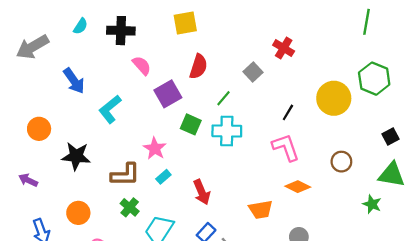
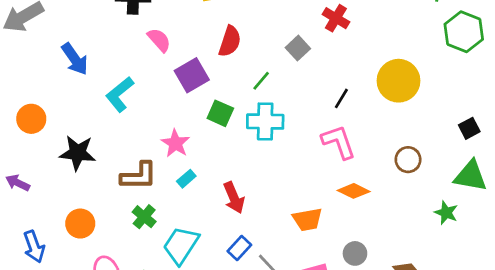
green hexagon: (374, 79) -> (464, 32), moved

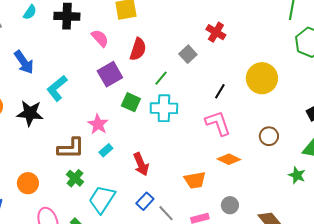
pink semicircle: (159, 40) -> (100, 38), moved
black star: (78, 153) -> (30, 113), moved

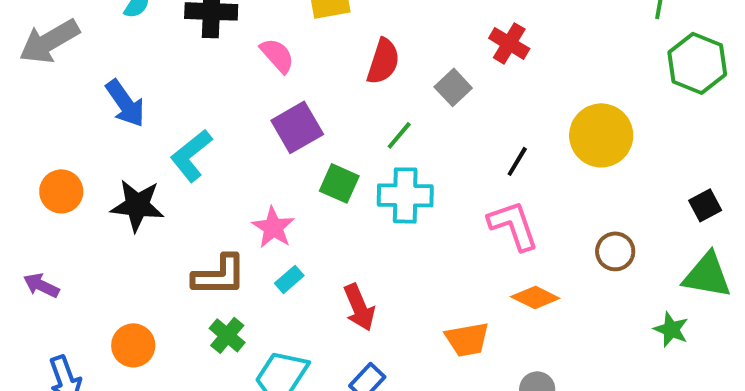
red semicircle: (138, 49) -> (383, 61), moved

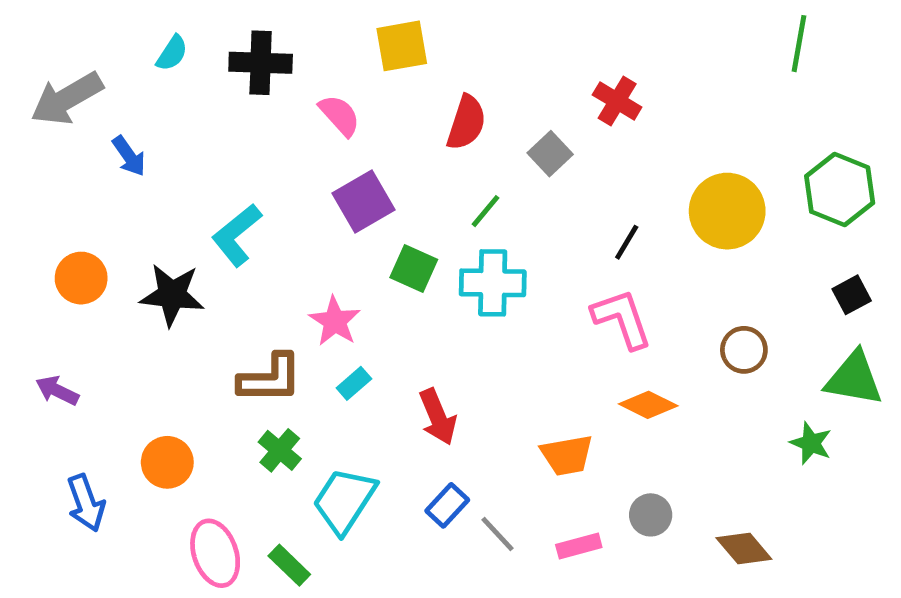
green hexagon: (697, 63) -> (840, 190), moved
blue arrow: (125, 103) -> (129, 156), moved, size x0.7

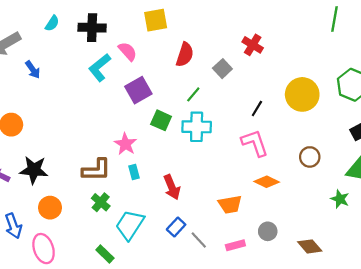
cyan L-shape: (237, 235) -> (100, 68), moved
black star: (172, 295) -> (34, 170), moved
cyan rectangle: (354, 383) -> (134, 172), turned -64
pink ellipse: (215, 553) -> (44, 249), moved

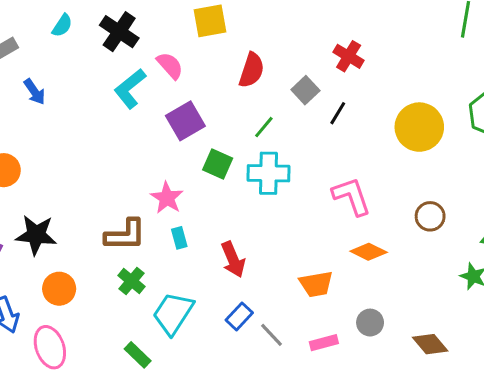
black cross: (92, 28) -> (119, 32), turned 32
black line: (257, 108) -> (338, 113), moved

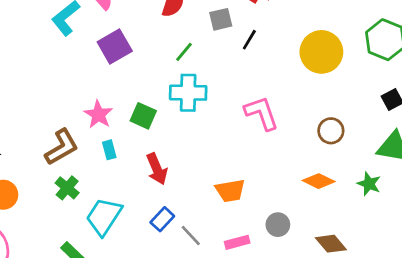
gray square: (305, 90) -> (221, 19), turned 30
green square: (218, 164) -> (143, 116), moved
brown L-shape: (125, 235) -> (62, 147), turned -30
orange diamond: (369, 252) -> (319, 181), moved

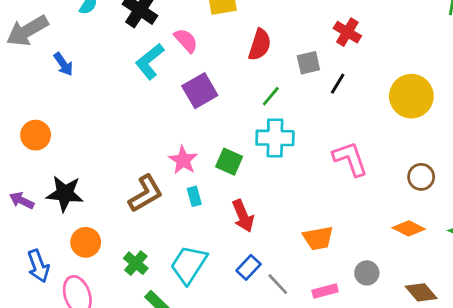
green cross: (67, 188) -> (136, 263), moved

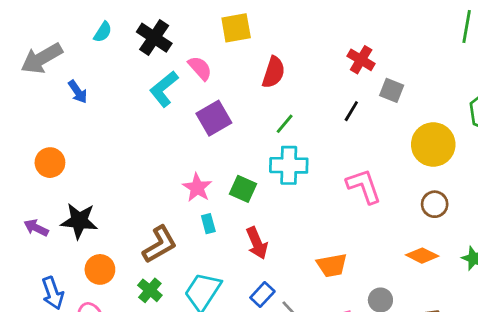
gray square: (308, 63) -> (392, 90), moved, turned 35
yellow circle: (411, 96) -> (433, 145), moved
brown L-shape: (146, 194) -> (160, 244), moved

